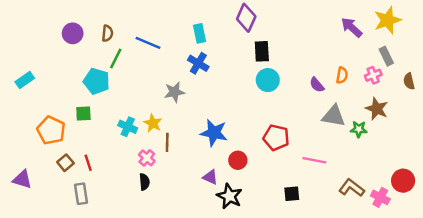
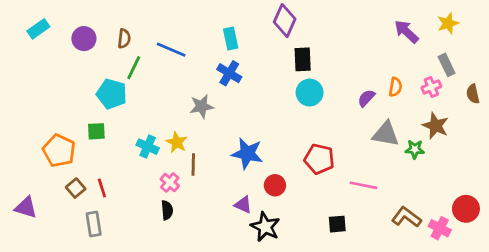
yellow star: (388, 20) -> (448, 23), size x0.7
cyan rectangle: (25, 80) -> (38, 29), moved
purple semicircle: (317, 85) -> (366, 98), turned 84

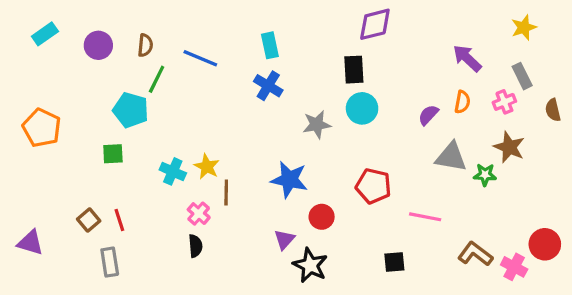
purple diamond: (285, 21) -> (375, 24), moved, turned 52
purple arrow: (406, 32) -> (467, 58), moved
gray star: (202, 106) -> (317, 125), moved
orange pentagon: (59, 151) -> (42, 128), moved
purple triangle: (243, 205) -> (284, 239), turned 48

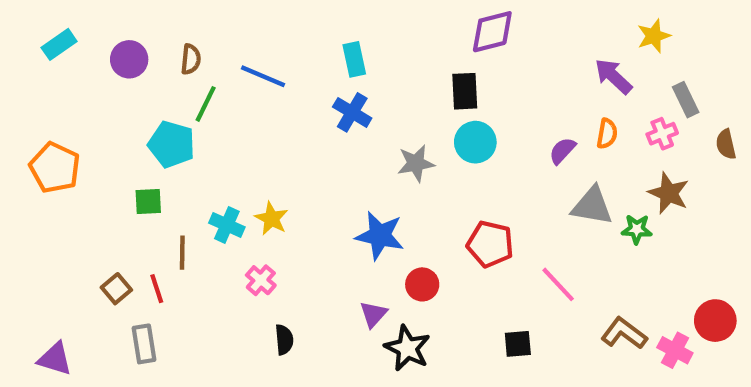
yellow star: (524, 27) -> (654, 36), moved
brown line: (226, 193) -> (182, 253), moved
pink line: (425, 217) -> (558, 284), turned 36
purple triangle: (30, 243) -> (55, 359), moved
black semicircle: (195, 246) -> (284, 340), moved

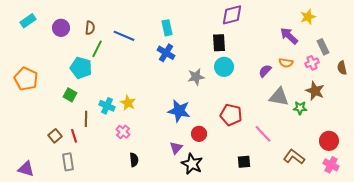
orange semicircle: (607, 134) -> (286, 63), turned 88
green square: (148, 202) -> (70, 95), turned 32
red circle: (715, 321) -> (329, 141), moved
pink cross: (675, 350) -> (331, 165), moved

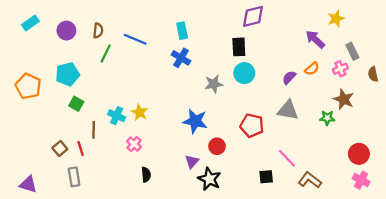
orange semicircle: (286, 63) -> (312, 69), turned -48
cyan pentagon: (81, 68) -> (67, 74), moved, turned -30
gray triangle: (279, 97) -> (288, 110), moved
pink line: (263, 134) -> (287, 158), moved
brown L-shape: (294, 157) -> (310, 180), moved

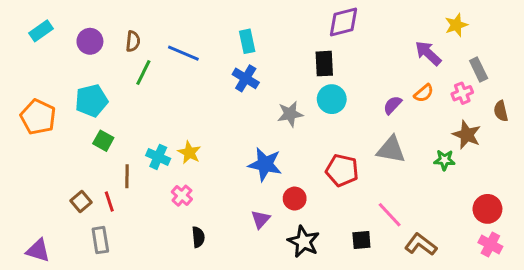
brown semicircle: (373, 74) -> (501, 111), moved
black star: (209, 179) -> (304, 242), moved

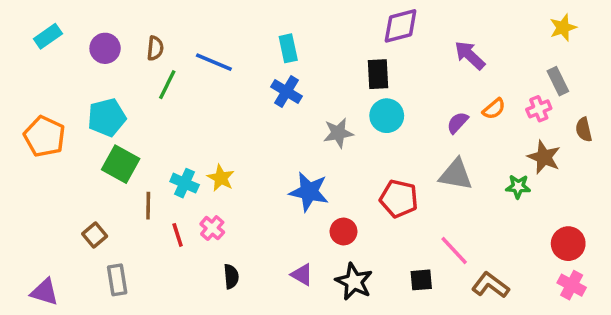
yellow star: (456, 25) -> (563, 28), moved
purple arrow: (428, 53) -> (470, 55), moved
green square: (103, 141) -> (121, 164), size x1.5
red line: (109, 201) -> (178, 235), moved
purple triangle: (261, 219) -> (302, 275), moved, turned -42

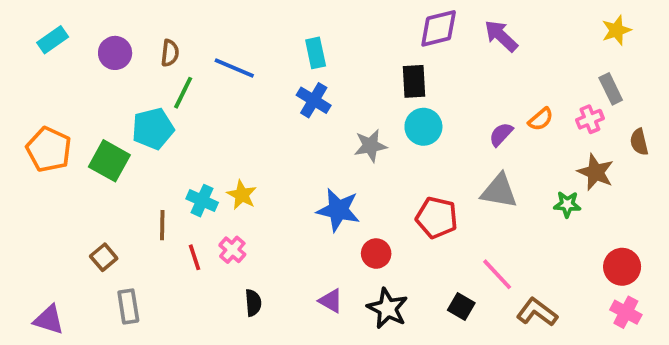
purple arrow: (470, 55) -> (501, 36), moved
cyan pentagon: (107, 117) -> (153, 129), moved
green square: (121, 164) -> (109, 161), moved
black square: (421, 280) -> (461, 306), turned 35

